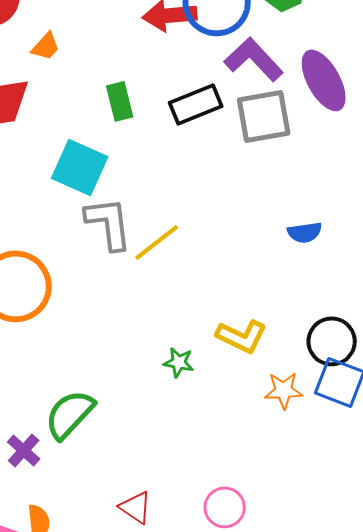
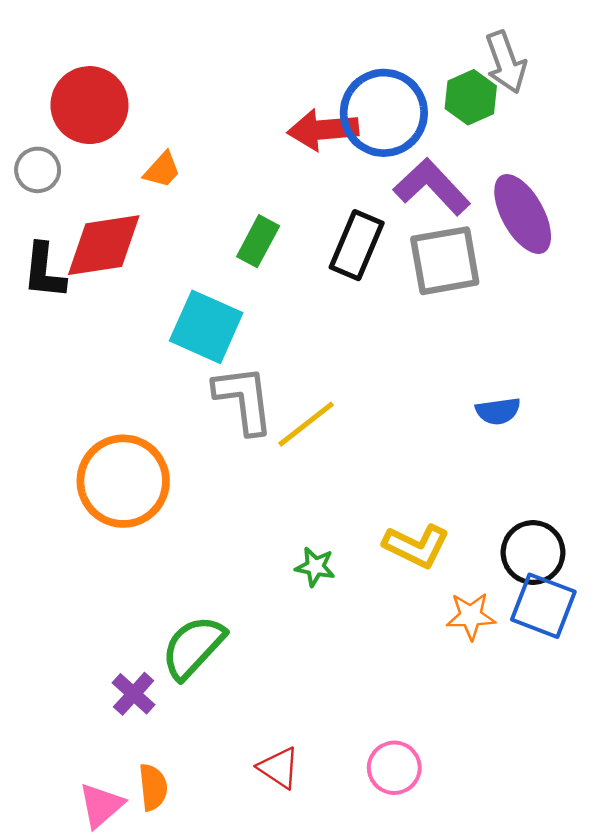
green rectangle: (120, 101) -> (258, 241), turned 42
black rectangle: (196, 104) -> (357, 245), turned -45
green star: (179, 362) -> (315, 567), moved

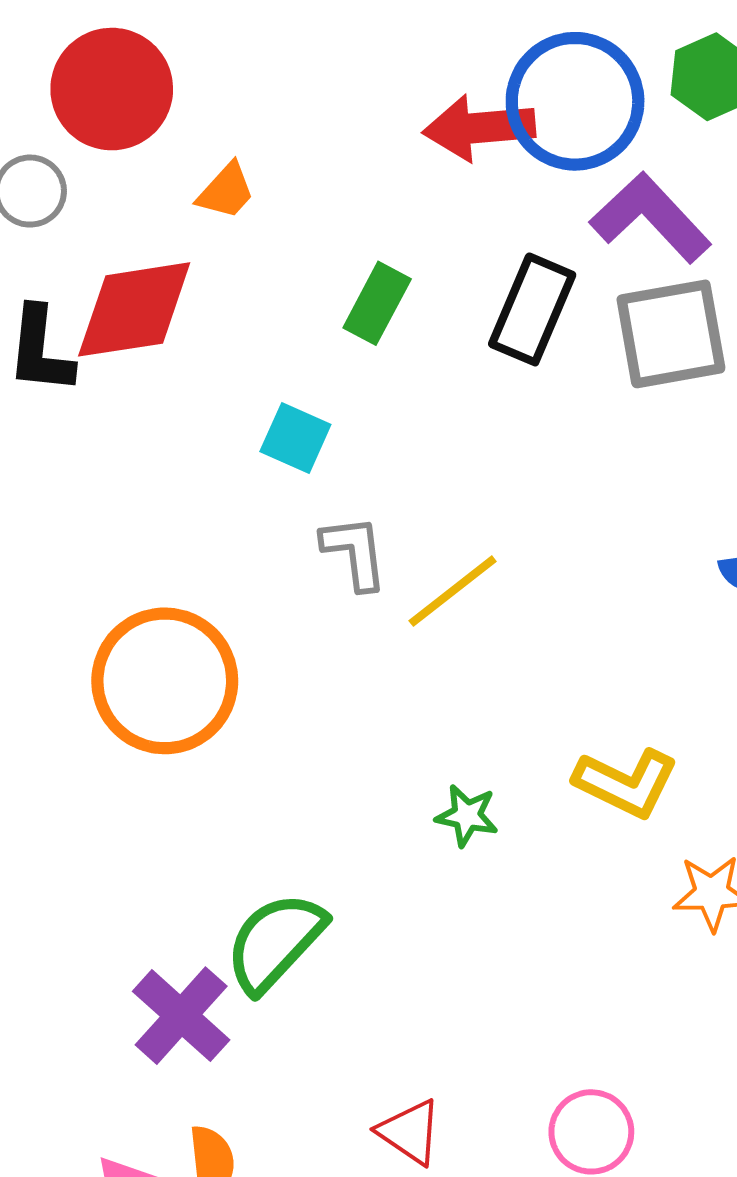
cyan square: (206, 327) -> (295, 438), size x0.6
gray L-shape: (244, 399) -> (355, 552), size x0.7
purple cross: (134, 694) -> (181, 1016), size x1.4

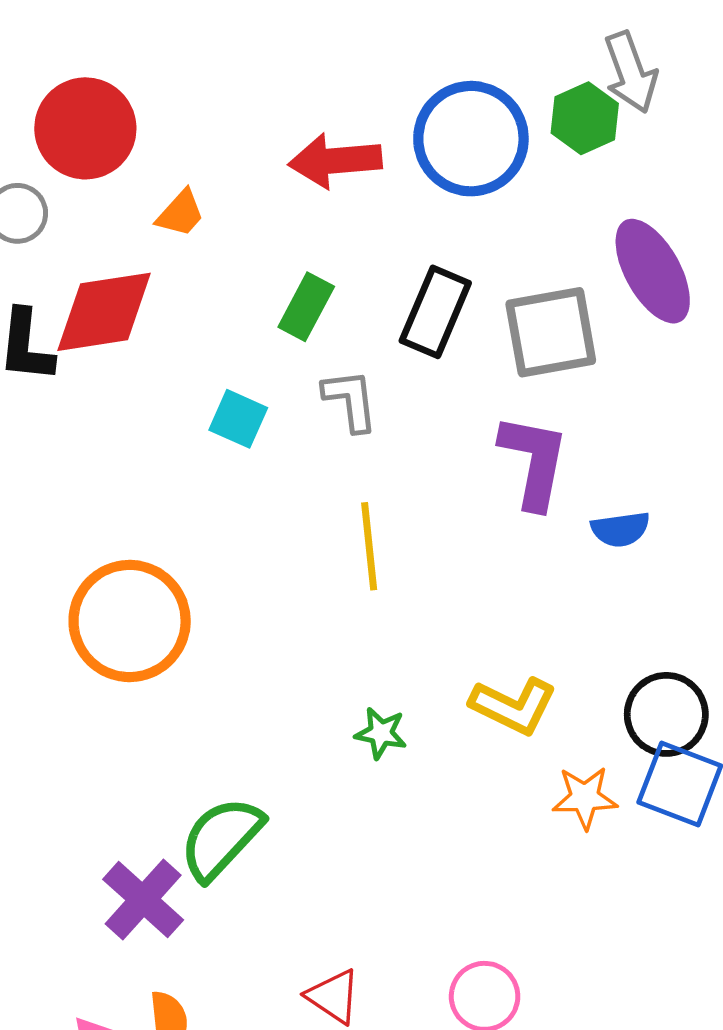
red arrow: (479, 128) -> (335, 161), moved
purple L-shape: (651, 218) -> (534, 461), moved, turned 54
gray L-shape: (355, 552) -> (350, 400), moved
yellow line: (453, 591) -> (369, 546), turned -58

